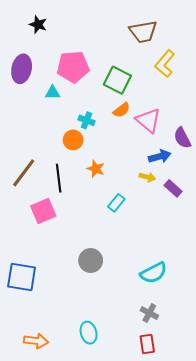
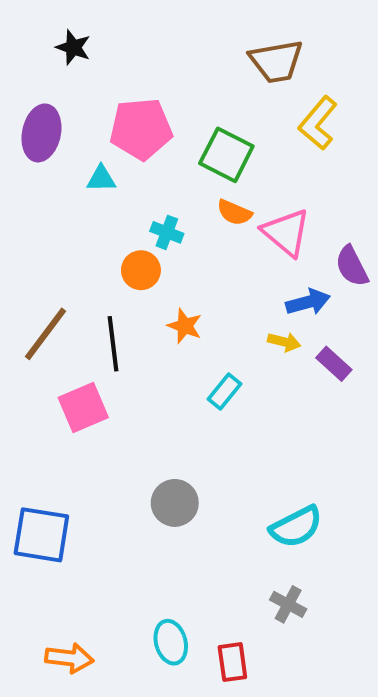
orange semicircle: (122, 110) -> (234, 213), turned 60
red rectangle: (147, 344) -> (232, 662), moved

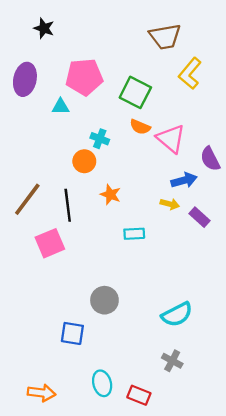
cyan rectangle: (224, 392) -> (134, 234), turned 48
blue square: (41, 535) -> (72, 333), moved, size x0.7
red rectangle: (232, 662) -> (139, 395), turned -60

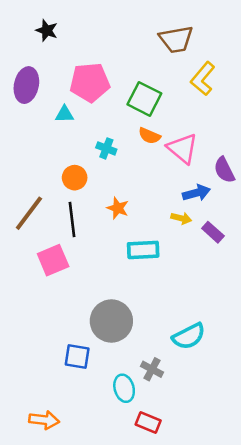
orange circle: (84, 161) -> (75, 178), moved
cyan rectangle: (134, 234) -> (143, 250), size x1.4
gray circle: (104, 300) -> (111, 321), size x1.4
gray cross: (172, 361) -> (152, 369), moved
cyan ellipse: (102, 383) -> (124, 388), moved

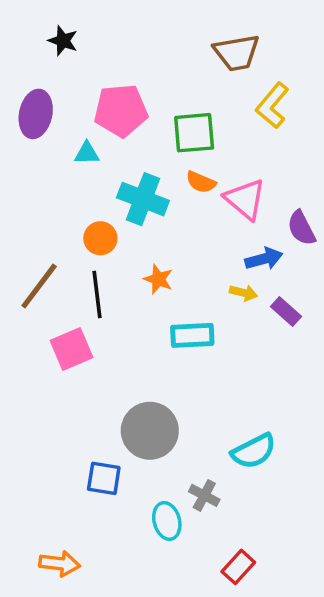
green square: (144, 99) -> (194, 133), turned -32
cyan cross: (106, 148) -> (143, 199), size x1.8
red rectangle: (148, 423) -> (238, 567), moved, turned -70

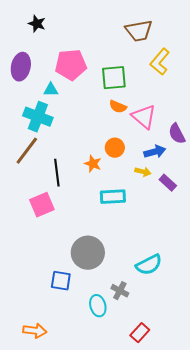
cyan cross: (143, 199) -> (38, 117), moved
orange circle: (100, 238) -> (115, 148), moved
brown line: (39, 286) -> (27, 151), moved

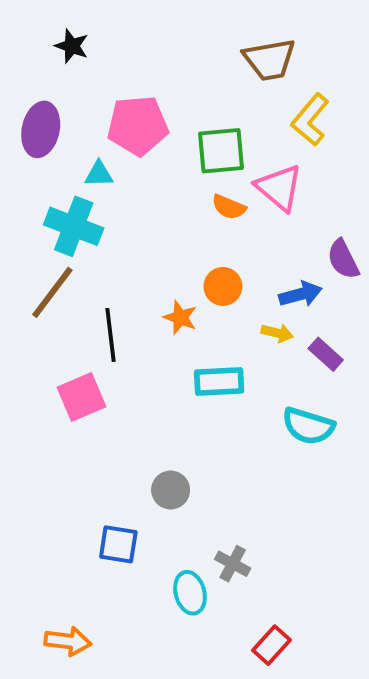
pink triangle: (144, 117) -> (279, 188), moved
gray circle: (88, 253) -> (171, 490), size x0.6
cyan semicircle: (149, 265) -> (308, 426), moved, turned 44

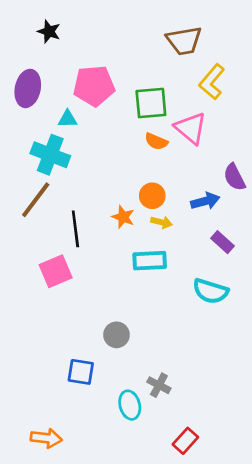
yellow arrow: (277, 333) -> (162, 222), moved

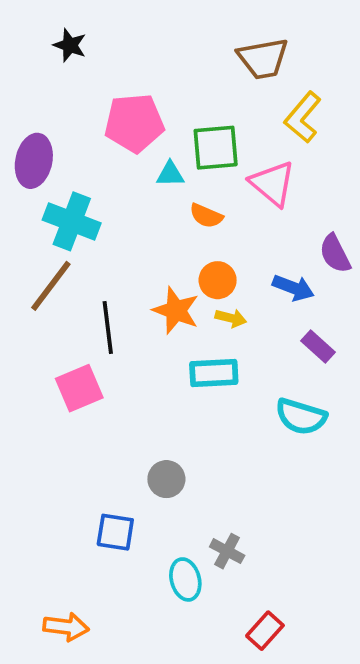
purple ellipse: (28, 88) -> (34, 161), moved
cyan triangle: (67, 119) -> (170, 174), moved
orange semicircle: (156, 141) -> (206, 216), moved
blue arrow: (205, 201) -> (293, 288), turned 36
orange star: (123, 217) -> (176, 310), size x1.4

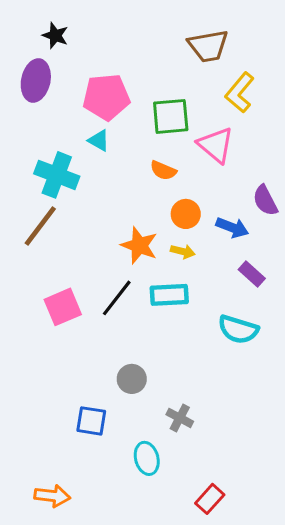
purple ellipse: (34, 161) -> (36, 80), moved
cyan triangle: (170, 174) -> (99, 140), moved, turned 30
orange circle: (218, 280) -> (186, 214), moved
black line: (108, 328) -> (117, 298), moved, turned 45
gray cross: (227, 551) -> (180, 418), moved

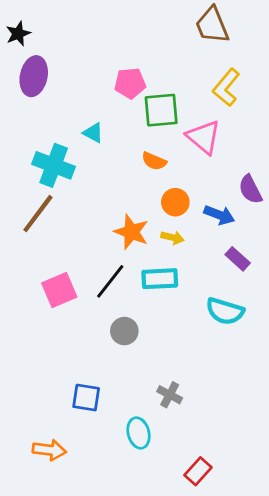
black star: (55, 36) -> (18, 34), moved, turned 30
brown trapezoid: (208, 46) -> (212, 25), moved, turned 78
pink pentagon: (106, 97) -> (130, 83), moved, size x0.7
gray circle: (132, 379) -> (124, 331), moved
orange arrow: (52, 496) -> (49, 450), moved

